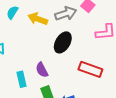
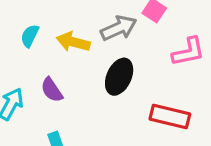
purple semicircle: (42, 70) -> (52, 90), moved

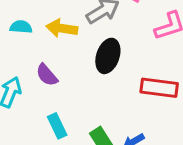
cyan semicircle: (30, 36) -> (21, 27), turned 75

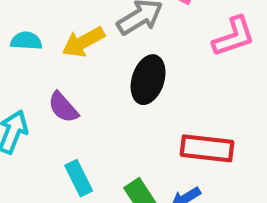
yellow arrow: (62, 28) -> (83, 42), turned -36
red rectangle: (159, 88) -> (207, 148), moved

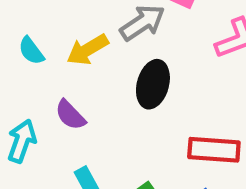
cyan semicircle: (26, 41) -> (31, 51), turned -128

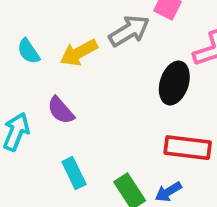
black ellipse: (153, 84) -> (174, 83), moved

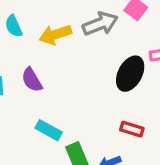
red rectangle: (188, 148) -> (132, 129), size x0.6
cyan rectangle: (74, 173) -> (49, 130), moved, turned -45

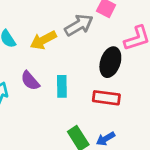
red rectangle: (132, 129) -> (106, 98), moved, size x1.4
cyan rectangle: (49, 130) -> (62, 86), moved, turned 70

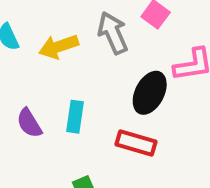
gray arrow: (79, 25) -> (113, 33), turned -92
purple semicircle: (30, 81) -> (29, 123), moved

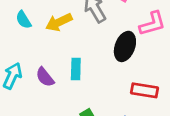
red rectangle: (136, 143) -> (144, 90), moved

